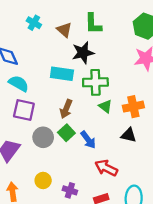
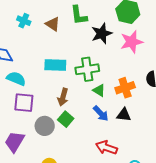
black star: (83, 53) -> (102, 33), moved
blue arrow: (88, 140) -> (101, 113), moved

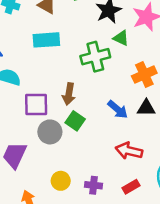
cyan rectangle: (55, 65) -> (46, 40), moved
green triangle: (99, 90) -> (121, 38), moved
purple square: (24, 103) -> (36, 105), moved

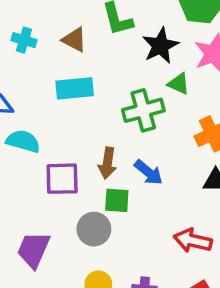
blue arrow: (118, 109) -> (149, 172), moved
green square: (75, 121) -> (117, 200), turned -30
gray circle: (50, 132) -> (94, 229), moved

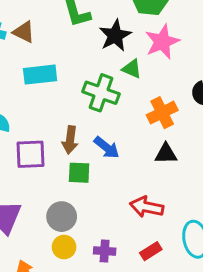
brown triangle: (74, 40) -> (24, 32), moved
green cross: (143, 110) -> (101, 93), turned 36
gray circle: (94, 229) -> (62, 217), moved

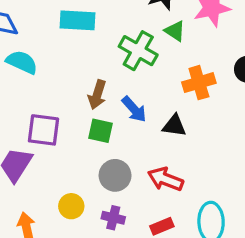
purple square: (30, 154) -> (43, 130), moved
black triangle: (166, 154) -> (174, 126), moved
gray circle: (62, 217) -> (115, 175), moved

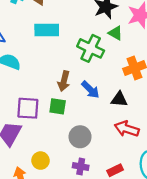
green square: (101, 131) -> (58, 106), moved
red arrow: (165, 179) -> (127, 129), moved
yellow circle: (71, 206) -> (41, 161), moved

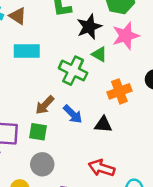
brown arrow: (64, 81) -> (45, 105), turned 30
red arrow: (127, 129) -> (102, 168), moved
gray circle: (80, 137) -> (42, 164), moved

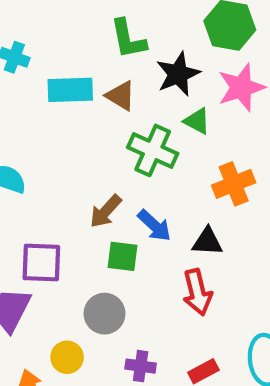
brown triangle: (18, 16) -> (121, 96), moved
cyan rectangle: (27, 51) -> (70, 90), moved
green square: (38, 132) -> (122, 256), moved
red arrow: (102, 168) -> (197, 292), moved, turned -120

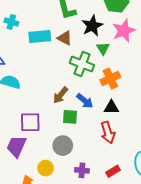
green triangle: (197, 121) -> (103, 48), turned 32
orange cross: (234, 184) -> (110, 79), moved

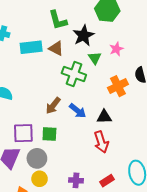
pink star: (124, 31) -> (116, 49), moved, size x0.6
orange cross: (110, 79) -> (118, 86), moved
green square: (70, 117) -> (49, 134), moved
gray circle: (63, 146) -> (37, 158), moved

